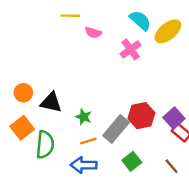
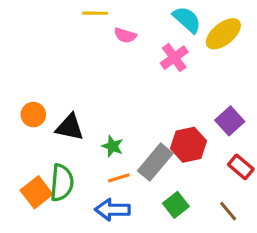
purple square: (174, 118) -> (230, 121), moved
orange square: (22, 128) -> (36, 192), moved

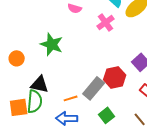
black triangle: (70, 127) -> (40, 84), moved
green star: (112, 146) -> (52, 44), moved, size x1.6
orange square: (36, 192) -> (19, 107), turned 30

